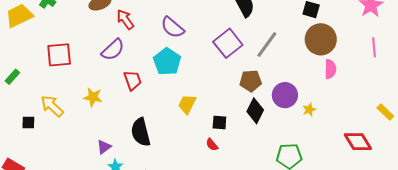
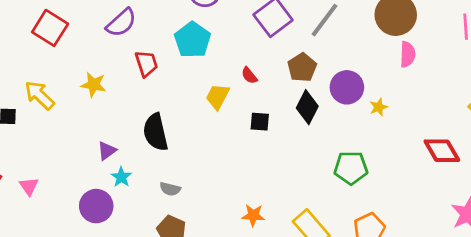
red square: (59, 55) -> (50, 28), turned 36
brown pentagon: (251, 81) -> (302, 68), turned -30
red semicircle: (212, 145) -> (249, 75), moved

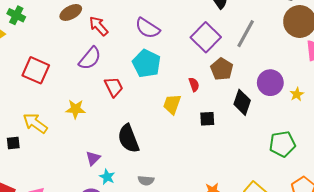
brown pentagon: (302, 68) -> (222, 69), moved
red semicircle: (249, 75) -> (194, 84), turned -152

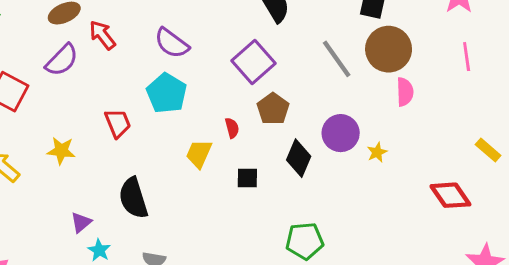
gray line: (246, 34) -> (337, 59), moved, turned -68
purple semicircle: (90, 58) -> (62, 60), moved
green pentagon: (282, 144) -> (305, 241), moved

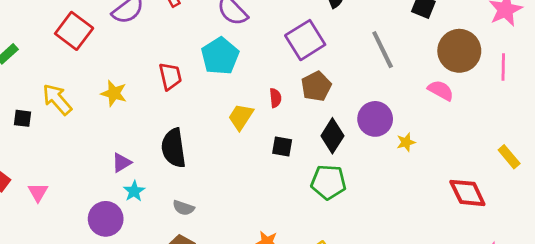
brown circle: (389, 49) -> (459, 51), moved
pink semicircle: (405, 92) -> (441, 90), turned -68
green pentagon: (305, 241) -> (328, 182), moved

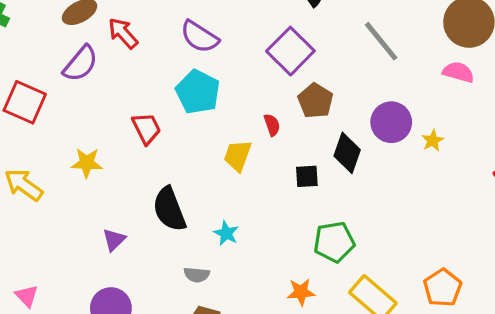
black square: (282, 146) -> (307, 176), moved
green pentagon: (328, 182) -> (334, 242), moved
cyan star: (134, 191) -> (226, 233), moved

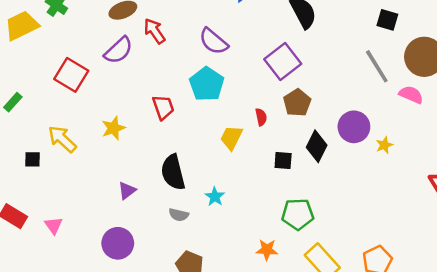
gray line: (381, 41) -> (377, 66), moved
yellow star: (87, 163) -> (113, 128), turned -30
gray semicircle: (197, 275) -> (179, 215), moved

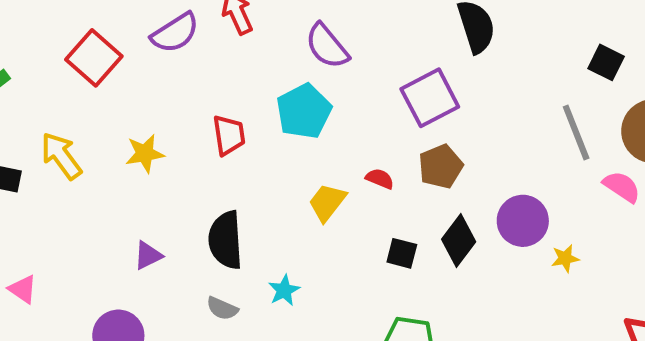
red semicircle: (261, 117) -> (380, 179), turned -66
pink triangle: (54, 225) -> (23, 289), turned -30

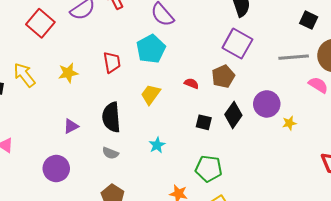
purple square: (430, 98) -> (237, 44), moved, turned -32
gray line: (576, 132) -> (294, 57), turned -72
yellow trapezoid: (327, 202) -> (151, 94), moved
cyan star: (284, 290) -> (157, 145), moved

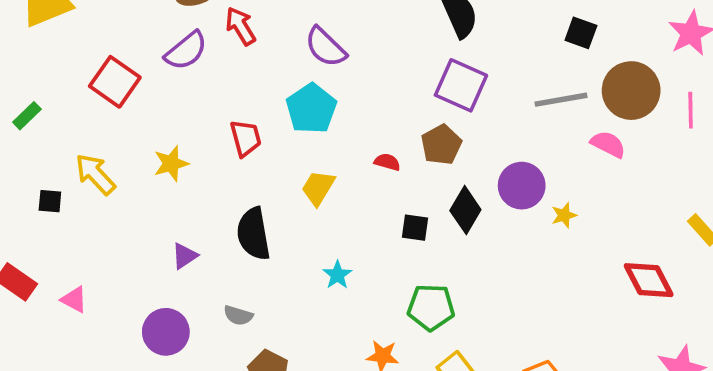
gray semicircle: (110, 153) -> (238, 315), moved

